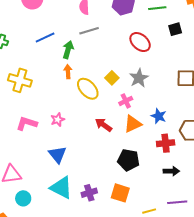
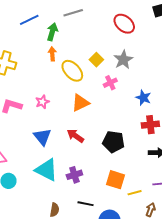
orange triangle: (133, 124) -> (80, 103), moved
red arrow: (104, 125) -> (75, 136), moved
orange square: (120, 193) -> (115, 180), moved

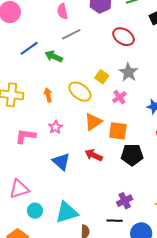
green arrow: (52, 32) -> (54, 56), turned -72
orange arrow: (52, 54) -> (48, 95), moved
cyan triangle: (46, 170) -> (67, 212), moved, turned -35
purple cross: (74, 175) -> (125, 201), moved
orange square: (115, 180) -> (118, 131), moved

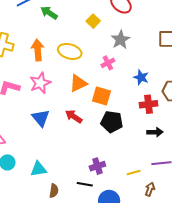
yellow square: (102, 77) -> (93, 21), moved
yellow ellipse: (80, 92) -> (70, 51), turned -30
orange arrow: (48, 95) -> (38, 50), size x1.5
pink star: (55, 127) -> (40, 83), size x1.5
cyan triangle: (67, 212) -> (39, 169), size x0.7

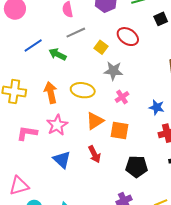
yellow square: (93, 21) -> (101, 47), moved
gray star: (121, 40) -> (113, 71), moved, turned -30
red arrow: (74, 116) -> (94, 154), turned -144
black pentagon: (112, 122) -> (137, 167), moved

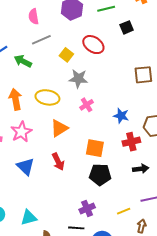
orange square: (119, 131) -> (95, 148), moved

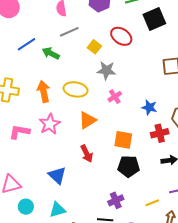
black square: (127, 27) -> (154, 19), size x1.6
blue triangle: (26, 167) -> (57, 175), moved

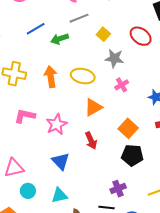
red ellipse: (121, 36) -> (141, 36), moved
green arrow: (51, 53) -> (60, 39), turned -48
pink star: (50, 124) -> (57, 124), moved
orange square: (123, 140) -> (128, 128), turned 30

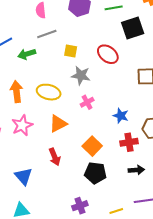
yellow square: (103, 34) -> (71, 51), turned -32
pink star: (57, 124) -> (22, 125), moved

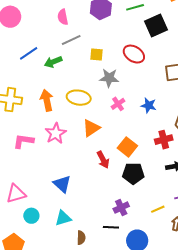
blue star: (121, 116) -> (149, 105), moved
red arrow: (55, 157) -> (103, 160), moved

